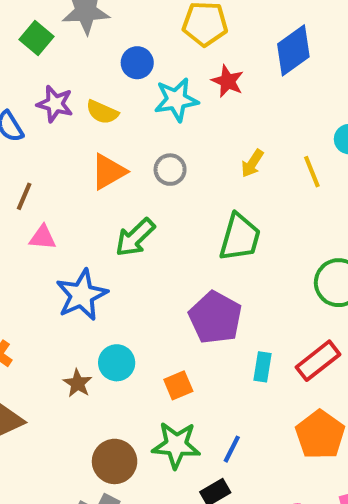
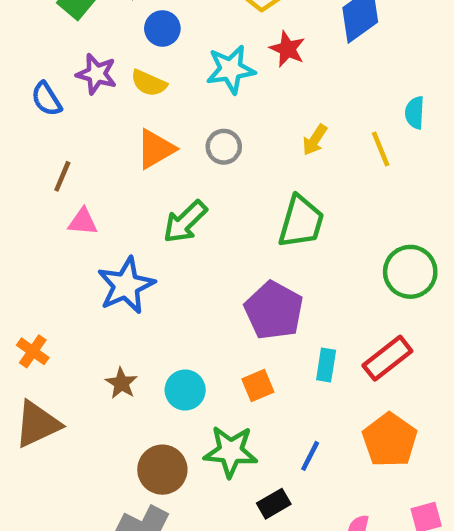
blue circle: (137, 63) -> (162, 28), moved
cyan circle: (117, 363) -> (185, 390), moved
orange square: (178, 385) -> (258, 385), moved
blue line: (232, 449) -> (310, 456), moved

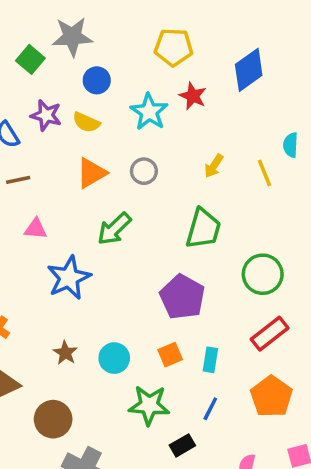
cyan star: (231, 69) -> (149, 112), turned -30
brown line: (62, 176) -> (18, 180), moved, turned 55
green circle: (410, 272) -> (263, 274), moved
cyan rectangle: (326, 365) -> (210, 360), moved
brown circle: (162, 470) -> (53, 419), moved

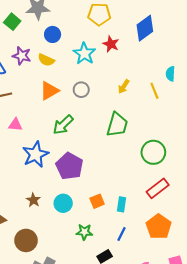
purple pentagon: (182, 297) -> (70, 166), moved
green star: (149, 405) -> (84, 232), size x0.7

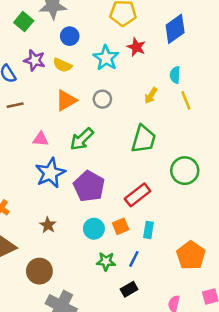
cyan semicircle: (170, 74) -> (175, 75), moved
pink triangle: (15, 125) -> (41, 139), moved
red rectangle: (158, 188) -> (138, 195), moved
cyan circle: (63, 203) -> (94, 229), moved
blue line: (122, 234) -> (134, 259), moved

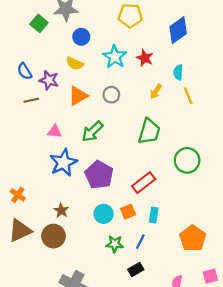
red star: (136, 47) -> (145, 58), moved
purple star: (35, 60) -> (49, 80), moved
brown circle: (39, 271) -> (53, 236), moved

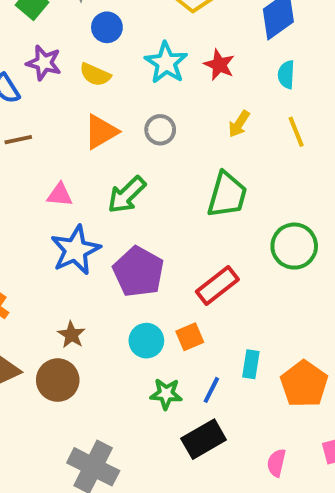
cyan semicircle: (178, 72) -> (286, 75), moved
purple star: (49, 80) -> (44, 63), moved
cyan rectangle: (154, 215) -> (251, 364), moved
black rectangle: (136, 269) -> (204, 439), size x1.5

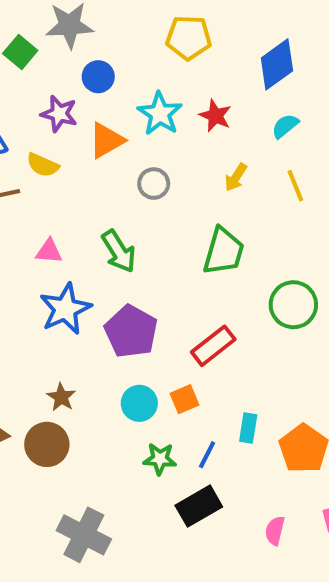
purple star: (44, 63) -> (59, 114), moved
yellow semicircle: (95, 75) -> (43, 165), moved
cyan semicircle: (286, 75) -> (285, 126), turned 48
orange triangle: (101, 132) -> (106, 140), moved
green arrow: (127, 195) -> (119, 251), turned -78

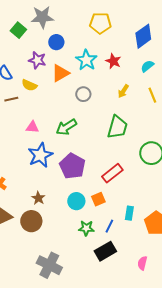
green arrow: (119, 251) -> (66, 127), turned 90

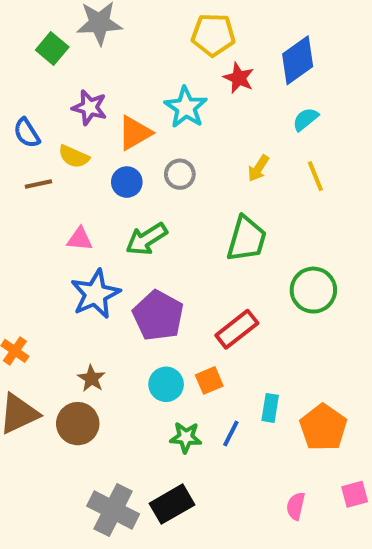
blue circle: (56, 42) -> (127, 182), moved
red star: (113, 61) -> (239, 78), moved
black rectangle: (105, 251) -> (172, 504), moved

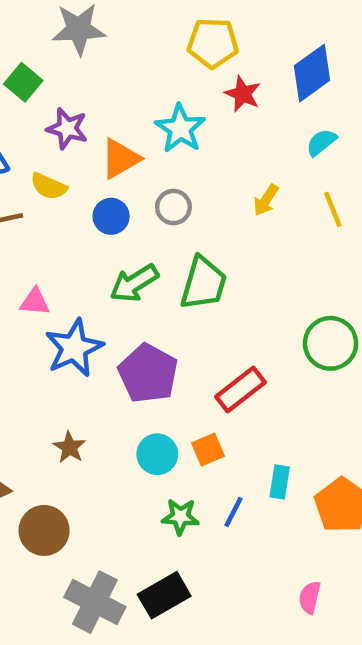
green square: (52, 49) -> (23, 82), moved
pink triangle: (80, 239) -> (35, 302), moved
green trapezoid: (247, 239) -> (203, 283), moved
brown circle: (78, 424) -> (44, 530), moved

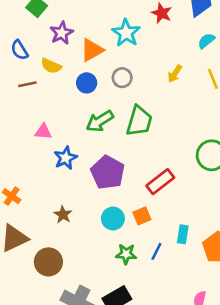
purple star: (67, 128) -> (62, 33), turned 30
blue star: (74, 348) -> (66, 158), size x0.7

